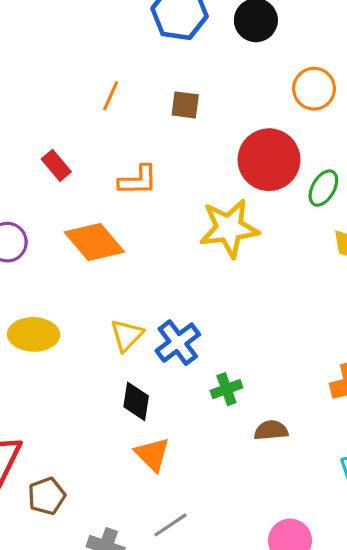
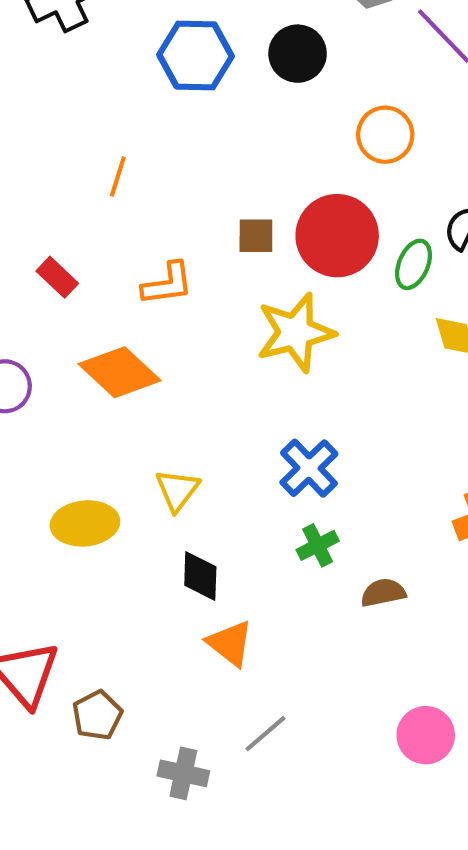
brown square: (185, 105) -> (256, 236), moved
yellow ellipse: (34, 334) -> (85, 523), moved
blue cross: (178, 343) -> (309, 468), moved

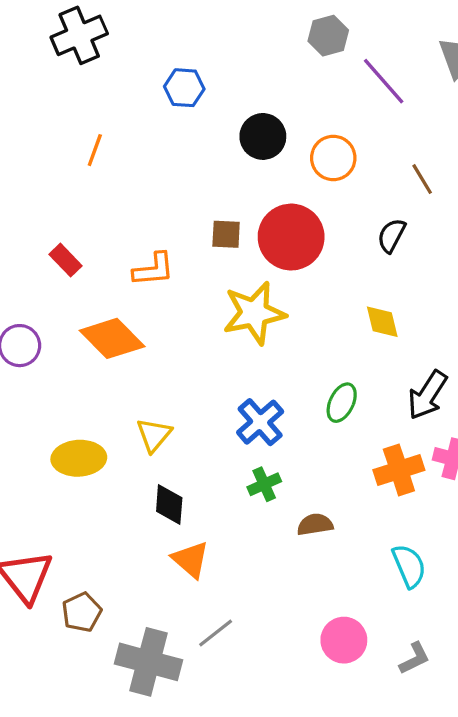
black circle: (298, 54) -> (263, 136), moved
blue hexagon: (196, 55) -> (184, 88), size x0.7
orange line: (118, 177) -> (95, 150), moved
green ellipse: (414, 264) -> (342, 403), moved
gray cross: (183, 773) -> (148, 662), size x1.6

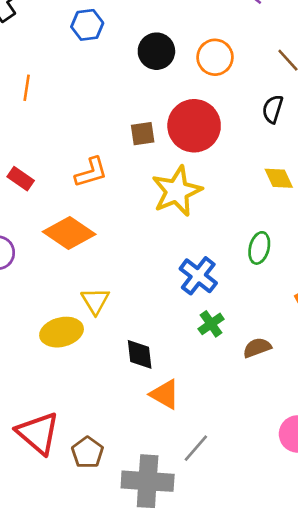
yellow triangle: (154, 435) -> (95, 301), moved

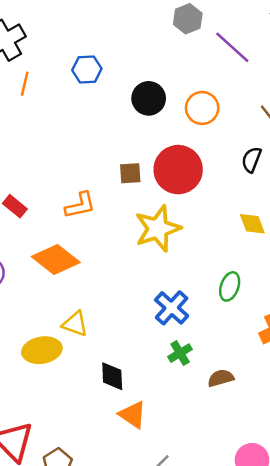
orange line: (27, 88) -> (25, 84), moved
yellow triangle: (95, 301) -> (75, 324), turned -44

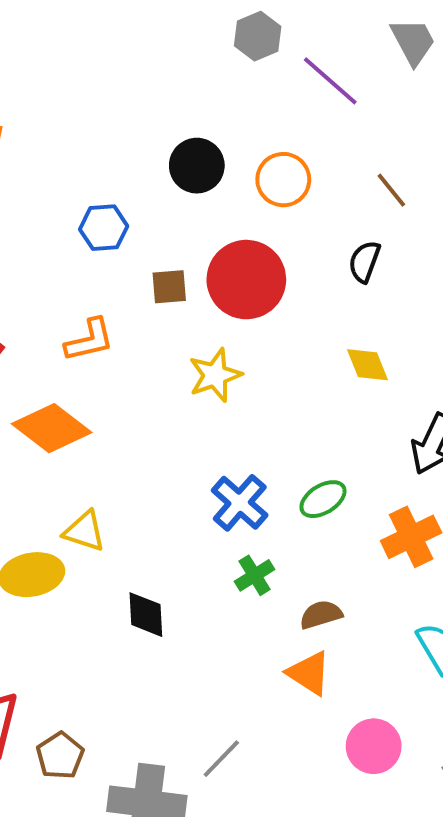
blue hexagon: (87, 69) -> (104, 228), moved
yellow star: (158, 228) -> (215, 375), size x0.7
green ellipse: (230, 286) -> (323, 499), moved, turned 40
orange triangle: (133, 415) -> (309, 673), moved

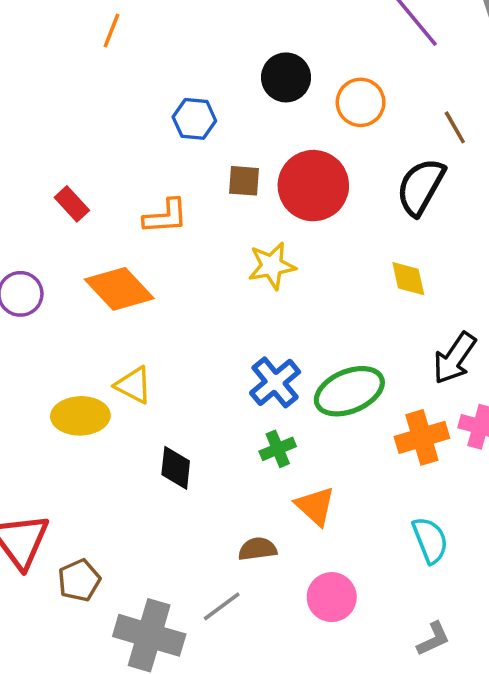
black semicircle: (364, 262) -> (421, 187), size x1.6
green ellipse: (323, 499) -> (349, 391), size x1.6
brown semicircle: (321, 615) -> (258, 549), moved
orange triangle: (309, 673) -> (315, 506), moved
pink circle: (374, 746) -> (332, 597), moved

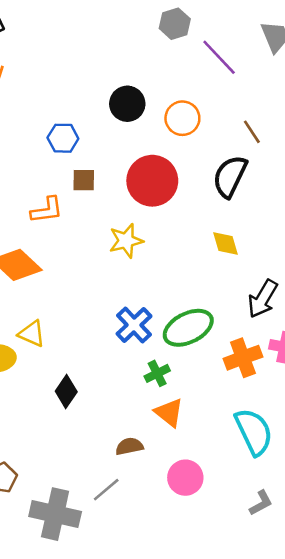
brown square: (244, 181) -> (84, 180), moved
green cross: (278, 449) -> (157, 373), moved
black diamond: (176, 468) -> (66, 392), turned 32
cyan semicircle: (430, 540) -> (254, 432), size x1.4

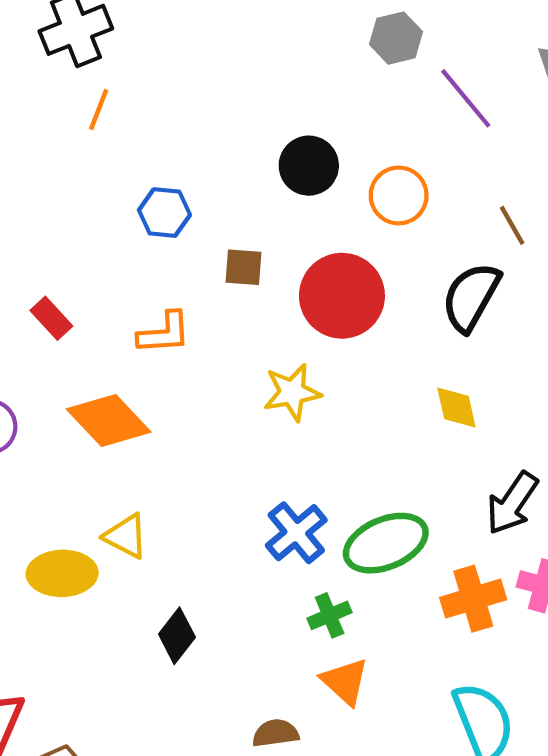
blue hexagon: (63, 138) -> (164, 213), moved
brown square: (84, 180) -> (243, 267), moved

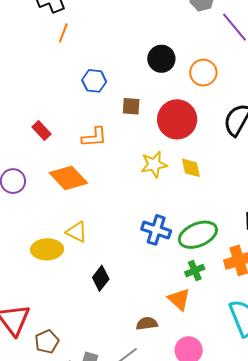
yellow diamond: (456, 408) -> (191, 168), moved
blue cross: (296, 533) -> (156, 230), turned -32
green cross: (330, 615) -> (195, 271), moved

